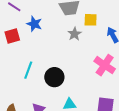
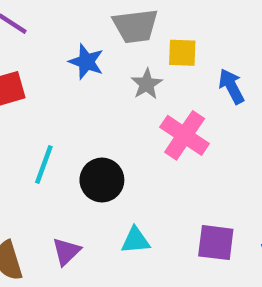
blue star: (34, 24) -> (86, 62), moved
pink cross: (105, 65) -> (185, 135), moved

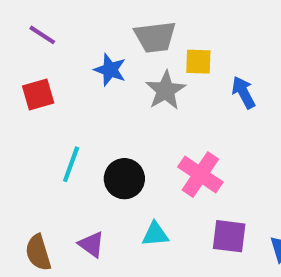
gray star: (147, 84) -> (165, 90), size x1.4
pink cross: (185, 135) -> (200, 175), moved
purple triangle: (66, 251) -> (92, 244), turned -40

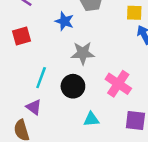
yellow square: (198, 62) -> (134, 13), moved
gray star: (165, 90) -> (83, 53), moved, turned 30
purple triangle: (92, 244) -> (34, 107), moved

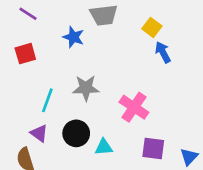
yellow square: (134, 13) -> (152, 27), turned 35
gray star: (83, 53) -> (86, 88), moved
black circle: (73, 86) -> (76, 133), moved

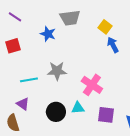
cyan line: (47, 100) -> (29, 80), turned 60
black circle: (76, 133) -> (56, 112), moved
cyan triangle: (104, 147) -> (78, 108), moved

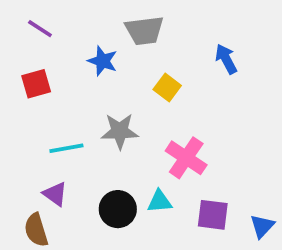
yellow square: (105, 27) -> (167, 88), moved
blue arrow: (113, 45) -> (226, 59), moved

